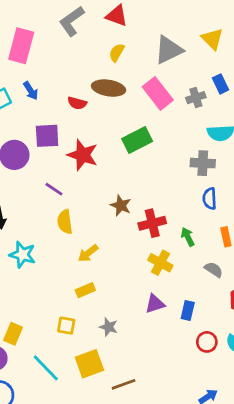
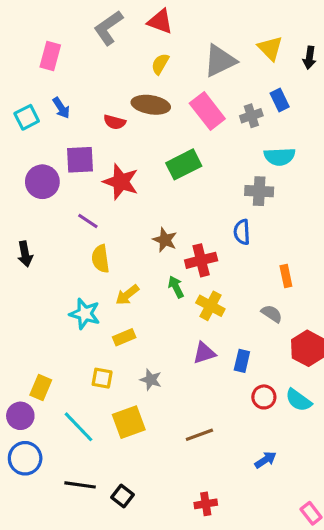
pink rectangle: (21, 46) -> (50, 56), size x0.7
blue semicircle: (210, 199) -> (242, 232), moved
green arrow: (188, 237) -> (176, 287), moved
cyan star: (23, 255) -> (85, 314), moved
brown line: (124, 384) -> (199, 435), moved

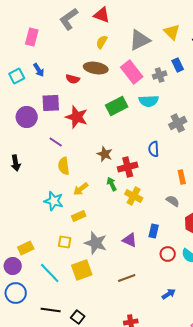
cyan semicircle: (280, 157) -> (149, 101), moved
gray cross: (259, 191) -> (178, 123), moved, turned -30
purple triangle: (204, 353) -> (130, 240), moved, turned 42
gray star: (151, 380) -> (96, 243), size x1.6
yellow rectangle: (41, 388) -> (26, 248), turned 42

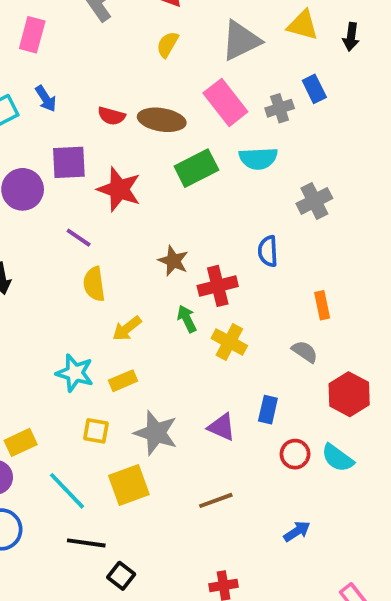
yellow triangle: (172, 32) -> (303, 25), turned -30
brown ellipse: (96, 68) -> (162, 120), moved
cyan star: (54, 201) -> (75, 373), moved
black line: (51, 310) -> (86, 543), moved

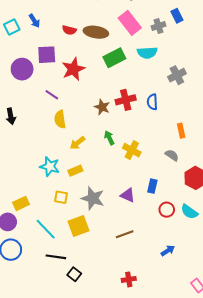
red star: (119, 189) -> (73, 69), turned 30
red cross: (218, 286) -> (126, 100), moved

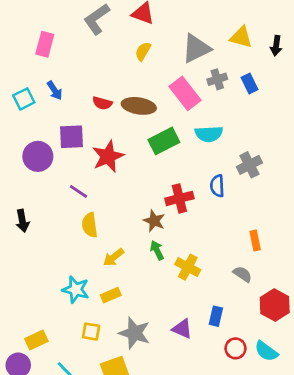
gray cross: (158, 26) -> (217, 79), moved
blue semicircle: (152, 102) -> (217, 186), moved
brown star: (102, 107) -> (154, 221), moved

